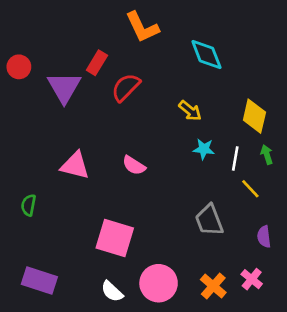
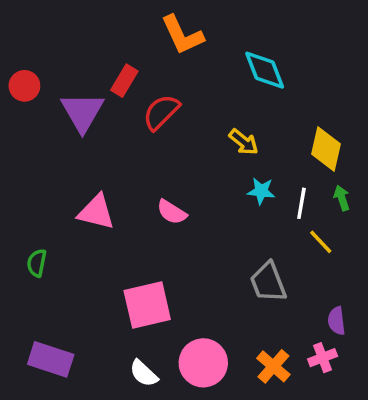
purple semicircle: (264, 237) -> (337, 321), moved
pink square: (115, 238) -> (147, 305), turned -30
pink cross: (252, 279) -> (323, 358), turned 30

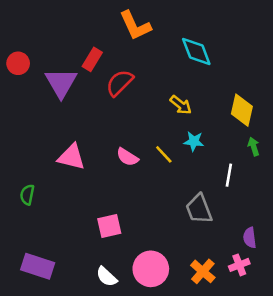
white line: (301, 203) -> (229, 175), moved
yellow line: (321, 242) -> (164, 154), moved
pink square: (147, 305) -> (109, 226), size x0.7

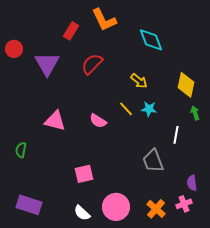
red rectangle: (92, 59) -> (71, 31), moved
yellow line: (164, 154) -> (126, 109), moved

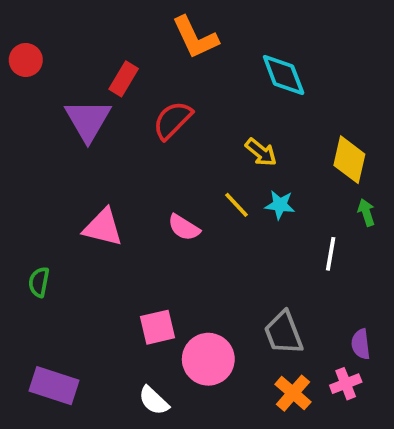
red rectangle: (71, 31) -> (124, 79), moved
red circle: (14, 49) -> (26, 60), moved
gray trapezoid: (153, 161) -> (284, 333), moved
pink circle: (116, 207) -> (208, 359), moved

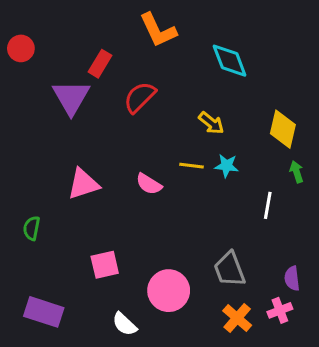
yellow line: (237, 205) -> (191, 166), turned -40
pink triangle: (103, 227) -> (83, 184), turned -32
pink square: (157, 327) -> (105, 265), moved

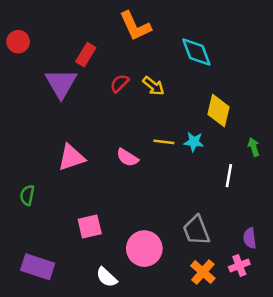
red semicircle: (140, 97) -> (120, 83), size x0.7
yellow arrow: (211, 123) -> (153, 86), moved
yellow diamond: (283, 129) -> (218, 111), moved

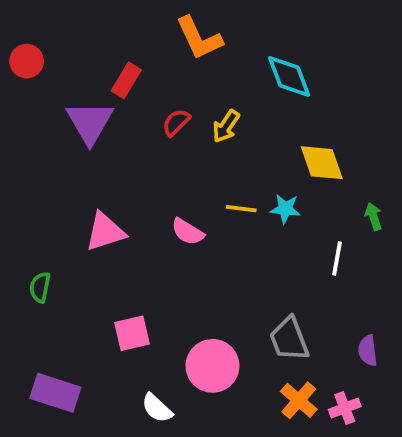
yellow arrow: (153, 86) -> (226, 126), turned 85
yellow diamond: (218, 111) -> (322, 163), turned -32
pink cross: (239, 265) -> (345, 408), moved

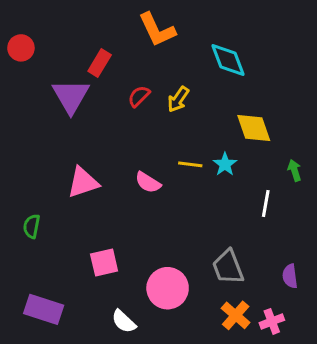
cyan star: (285, 209) -> (225, 164), turned 30

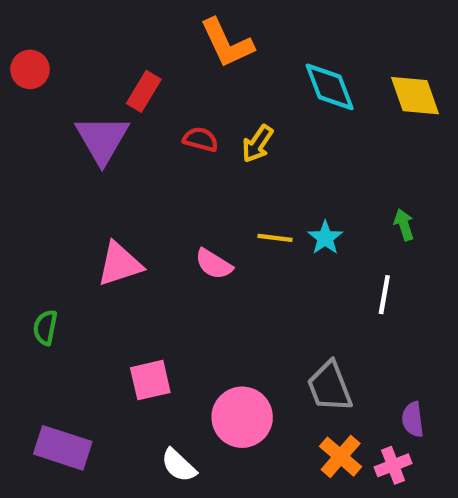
red semicircle: (139, 96) -> (201, 139), turned 60
yellow diamond: (254, 128) -> (415, 96), moved
green arrow: (295, 170) -> (404, 225), moved
purple semicircle: (290, 276) -> (413, 419), moved

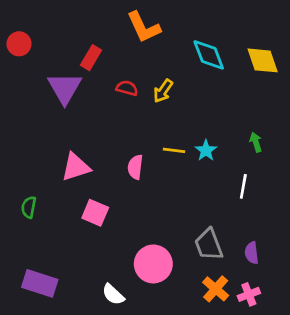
pink semicircle: (214, 264) -> (135, 167), turned 65
pink square: (150, 380) -> (95, 213), moved, turned 36
purple semicircle: (413, 419) -> (252, 253), moved

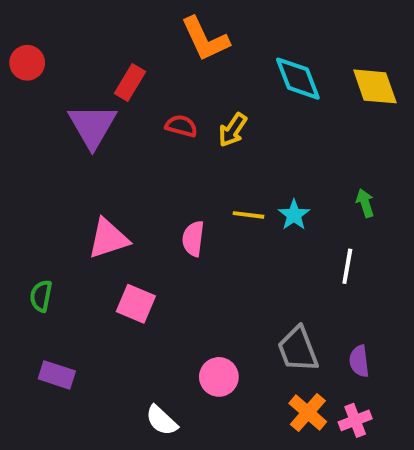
pink circle: (153, 264) -> (219, 377), size x0.7
purple rectangle: (40, 283) -> (57, 375), moved, size x0.7

